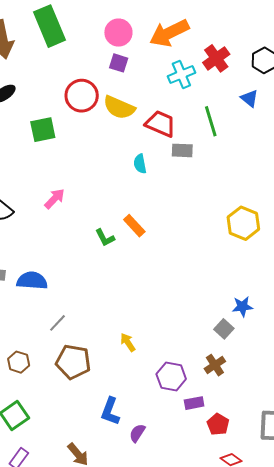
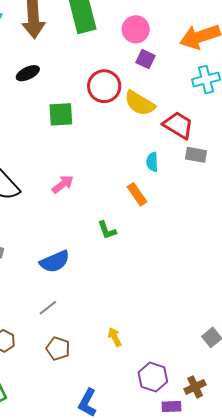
pink circle: (118, 33) -> (136, 29), moved
orange rectangle: (134, 226) -> (137, 194), moved
blue semicircle: (32, 281) -> (55, 262), moved, turned 144
brown pentagon: (73, 362) -> (58, 348), size x0.7
brown cross: (215, 365) -> (195, 387), moved

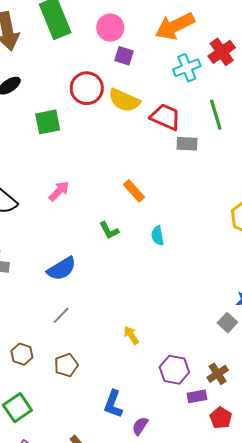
cyan semicircle: (152, 162) -> (158, 236), moved
brown pentagon: (58, 348) -> (66, 365), moved, turned -30

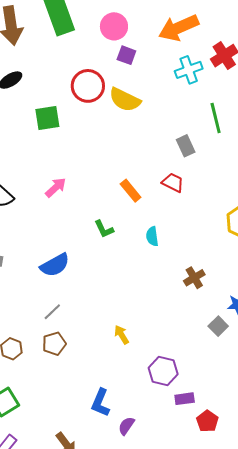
red trapezoid: (165, 117) -> (173, 183), moved, size x0.7
gray rectangle: (187, 144) -> (186, 146), turned 60
brown pentagon: (66, 365) -> (54, 344), moved
brown cross: (218, 374) -> (194, 278), moved

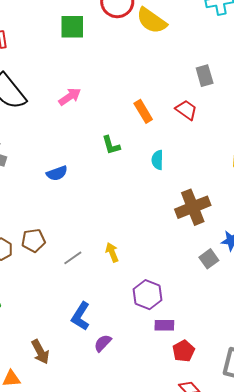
blue semicircle: (55, 265) -> (57, 173), size x0.7
brown cross: (194, 278) -> (193, 207), size x1.6
gray line: (52, 312) -> (73, 258), moved
brown pentagon: (54, 344) -> (33, 240), moved

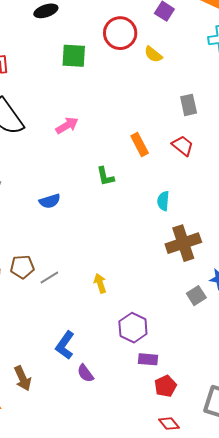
yellow semicircle: (152, 21) -> (153, 54), size x0.6
gray rectangle: (205, 76) -> (189, 105), moved
cyan semicircle: (157, 160) -> (163, 201), moved
gray line: (73, 258) -> (49, 277), moved
purple semicircle: (103, 343) -> (85, 373), turned -84

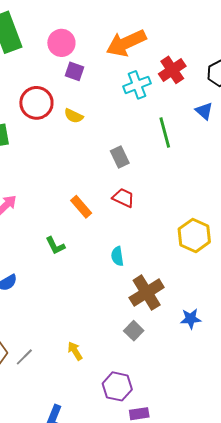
gray square: (196, 296) -> (134, 331), moved

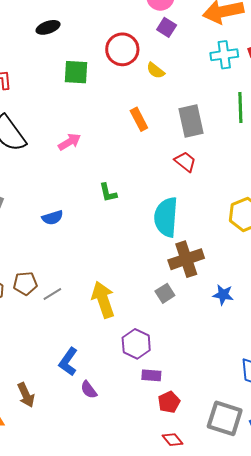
gray rectangle: (120, 157) -> (191, 121), size x1.5
orange rectangle: (81, 207) -> (139, 119), moved
cyan semicircle: (117, 256) -> (166, 217), size x2.0
yellow arrow: (75, 351) -> (103, 300), size x1.8

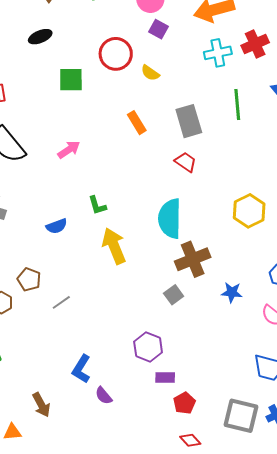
green L-shape: (108, 193) -> (97, 205), moved
brown pentagon: (25, 283) -> (29, 279), moved, turned 30
yellow arrow: (103, 300) -> (114, 246), moved

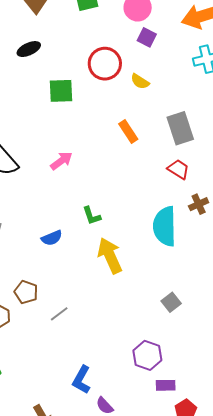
brown cross: (193, 259) -> (199, 204), moved, size x0.6

